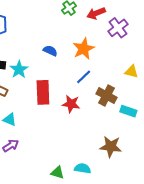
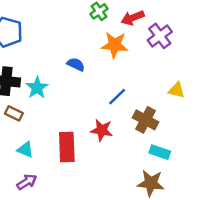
orange star: (84, 49) -> (115, 45), moved, turned 30
red rectangle: (43, 92) -> (67, 147), moved
cyan rectangle: (128, 111) -> (160, 152), moved

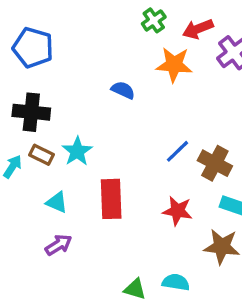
cyan star: (37, 88) -> (77, 151), moved
blue line: (117, 97) -> (178, 151), moved
red star: (102, 130) -> (178, 211), moved

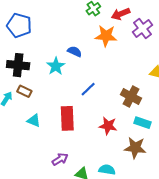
cyan star: (77, 151) -> (56, 66), moved
blue line: (178, 151) -> (88, 89), moved
purple arrow: (58, 245) -> (60, 159), moved

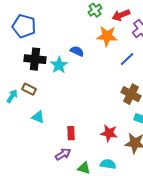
black cross: (18, 65) -> (35, 59), moved
blue line: (88, 89) -> (127, 59), moved
red rectangle: (67, 118) -> (71, 133), moved, size x0.6
red star: (108, 126) -> (109, 133), moved

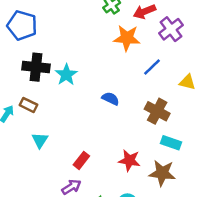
blue semicircle: (77, 51) -> (110, 99), moved
cyan triangle: (38, 117) -> (40, 140), turned 40
red rectangle: (71, 133) -> (81, 160), turned 40

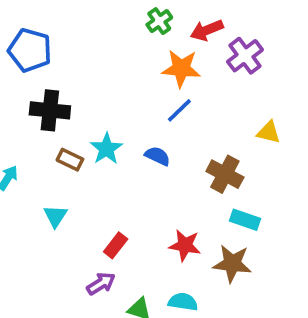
blue line: (152, 67) -> (179, 110), moved
cyan star: (66, 75) -> (106, 149), moved
brown rectangle: (28, 105) -> (70, 160), moved

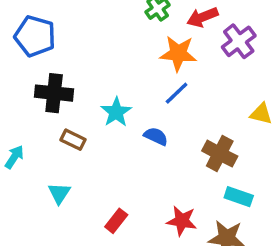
cyan star: (106, 149) -> (116, 112), moved

